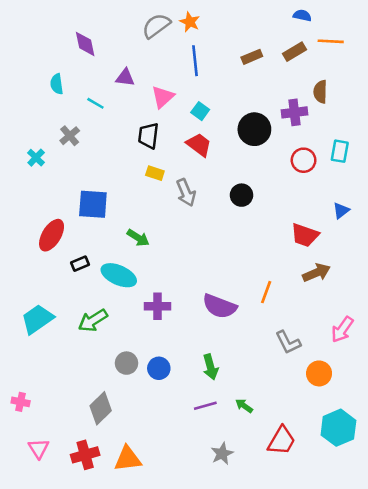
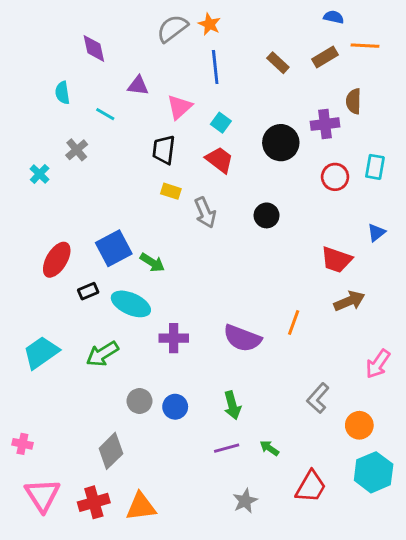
brown rectangle: (252, 57) -> (278, 63), turned 66
blue square: (93, 204) -> (114, 248), moved, turned -32
gray L-shape: (288, 342) -> (318, 398), moved, turned 68
orange circle: (319, 373) -> (359, 425), moved
pink triangle: (39, 448) -> (42, 495), size x1.5

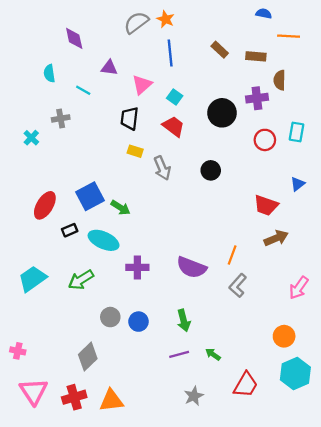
brown rectangle: (325, 57) -> (256, 56), moved, turned 36
gray cross: (77, 150) -> (61, 118), turned 30
gray L-shape: (318, 398) -> (238, 285), moved

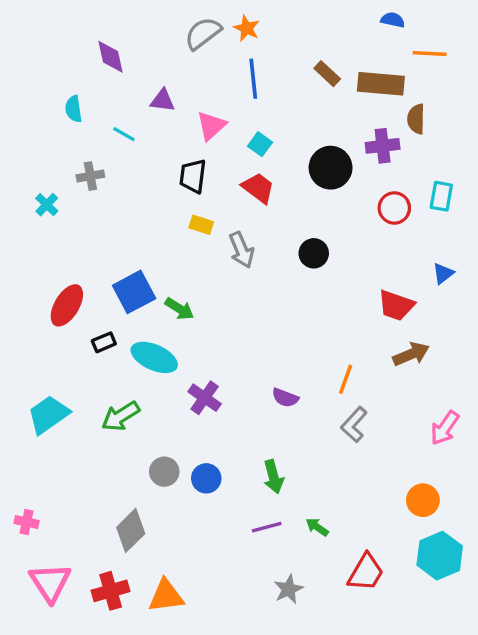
brown rectangle: (256, 56) -> (381, 84), size x1.5
purple cross: (137, 267) -> (205, 398), turned 35
purple semicircle: (192, 267) -> (285, 398), size x0.6

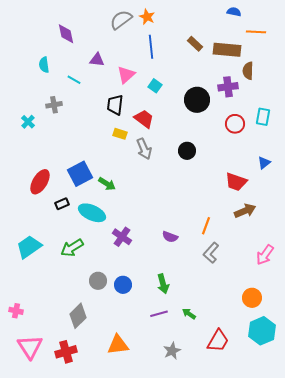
red trapezoid: (258, 188) -> (144, 119), moved
orange triangle: (166, 596) -> (118, 345), moved

